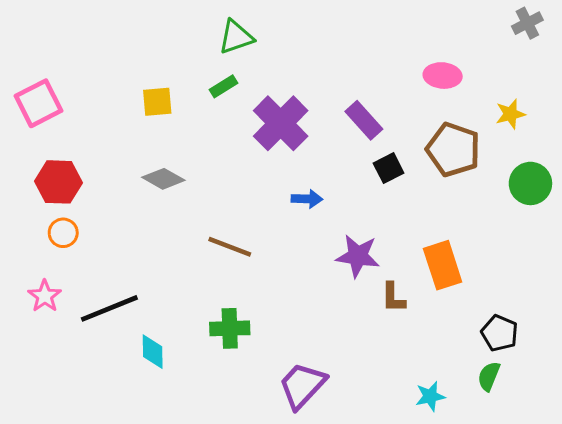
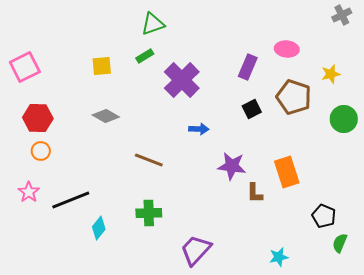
purple rectangle: (364, 120) -> (248, 67), moved, turned 65
cyan diamond: (153, 352) -> (99, 228), turned 40
green semicircle: (489, 376) -> (340, 243), moved

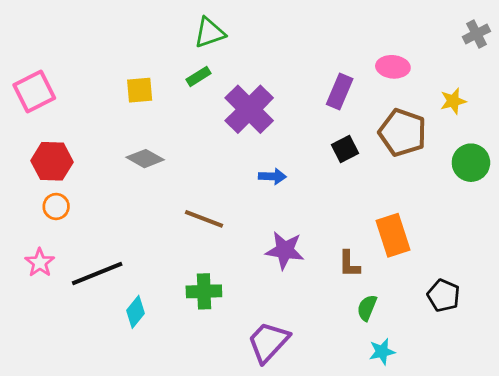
gray cross: (342, 15) -> (476, 34), moved
purple star: (232, 166) -> (285, 250), moved
green semicircle: (340, 243) -> (367, 308), moved

